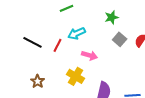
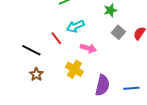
black line: (33, 42) -> (31, 50), moved
red line: (58, 45) -> (56, 38), turned -64

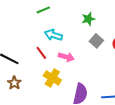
cyan arrow: (75, 26) -> (53, 35), turned 42
red line: (56, 38) -> (41, 53), moved

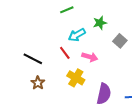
green star: (88, 19) -> (100, 23), moved
cyan arrow: (53, 35) -> (77, 35), turned -48

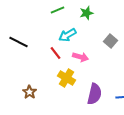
green star: (100, 23) -> (86, 13), moved
black line: (33, 59) -> (18, 42), moved
brown star: (38, 83) -> (29, 92), moved

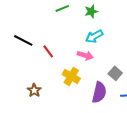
cyan arrow: (67, 35) -> (94, 36), moved
gray square: (110, 41) -> (115, 73), moved
red line: (55, 53) -> (48, 51), moved

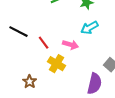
pink arrow: (85, 55) -> (71, 45), moved
yellow cross: (71, 76) -> (57, 64), moved

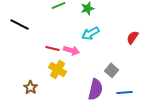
black line: (19, 32) -> (20, 24), moved
red line: (44, 43) -> (52, 48), moved, turned -40

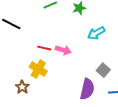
cyan arrow: (90, 33) -> (96, 33), moved
yellow cross: (58, 69) -> (38, 69), moved

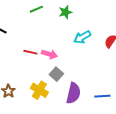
yellow cross: (38, 69) -> (39, 90), moved
gray square: (103, 70) -> (56, 74), moved

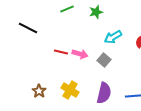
gray square: (56, 74) -> (104, 60), moved

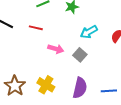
red line: (61, 52) -> (36, 28), moved
brown star: (39, 91) -> (15, 86), size x1.5

